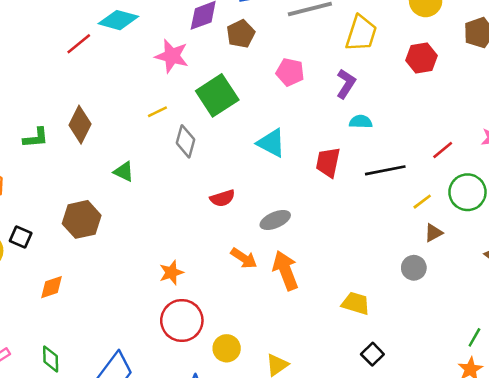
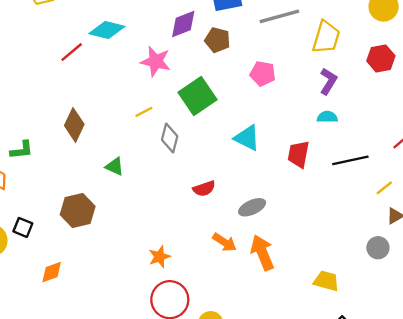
brown pentagon: (241, 34) -> (217, 40), turned -30
purple L-shape: (346, 84) -> (328, 81), moved
green L-shape: (36, 138) -> (22, 150), moved

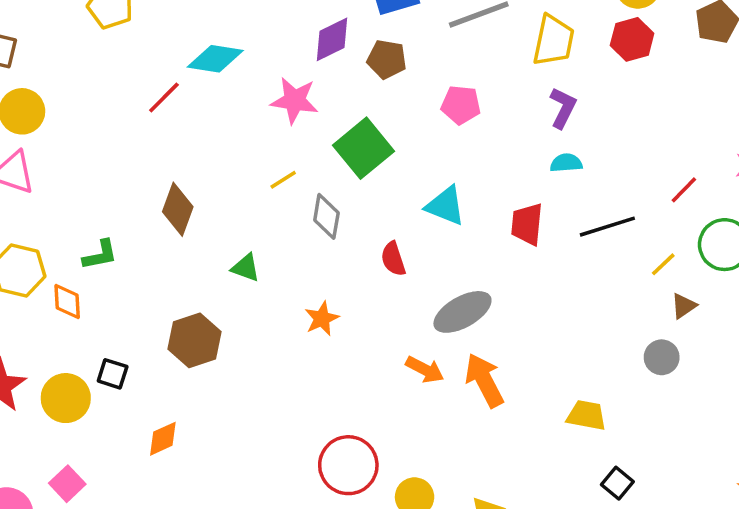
red hexagon: (381, 58) -> (632, 39), moved
red semicircle: (204, 189) -> (393, 259), moved, turned 95
gray ellipse: (252, 207) -> (462, 312), size x1.4
orange star: (159, 257) -> (322, 319), moved

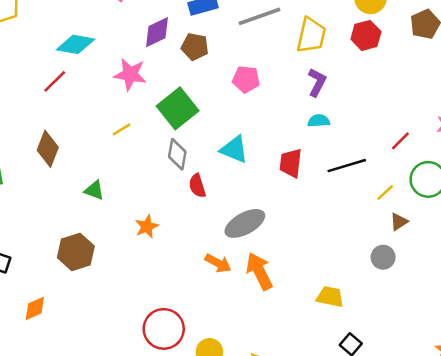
red line: (164, 98) -> (55, 81), moved
gray diamond: (326, 216) -> (177, 154), moved
brown hexagon: (194, 340) -> (76, 252), moved

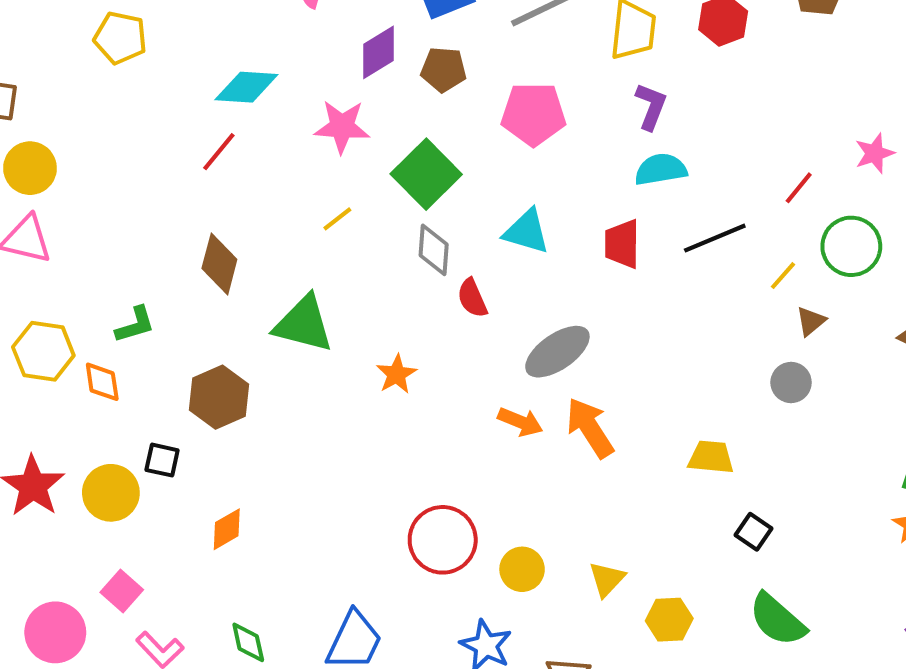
pink pentagon: (246, 79) -> (534, 114), size x1.4
cyan semicircle: (319, 121) -> (661, 169), size x1.4
green triangle: (94, 190) -> (304, 324), size x1.8
brown hexagon: (76, 252) -> (219, 397), moved

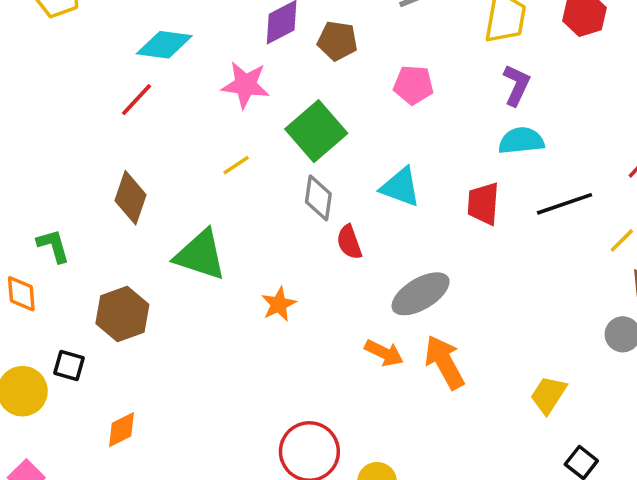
pink pentagon: (534, 114) -> (413, 85), size x0.7
green L-shape: (135, 325) -> (53, 246), turned -93
yellow trapezoid: (711, 457) -> (548, 395), turned -66

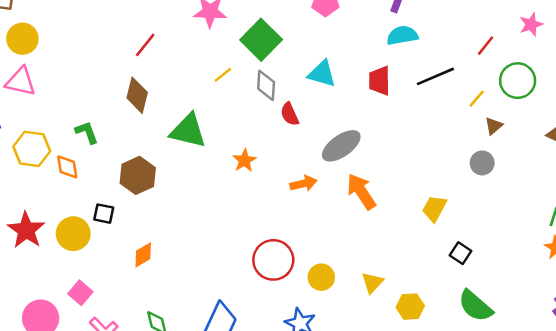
red line: (137, 100) -> (145, 45), moved
yellow line: (236, 165) -> (223, 75), moved
orange arrow: (384, 353) -> (303, 183), moved, turned -35

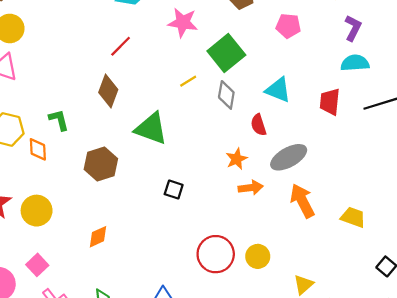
red semicircle: (290, 114) -> (259, 125), moved
orange star: (244, 160) -> (237, 159), moved
yellow trapezoid: (434, 208) -> (353, 217), moved, turned 75
black square: (104, 214) -> (174, 190), moved
yellow circle: (321, 277) -> (258, 256), moved

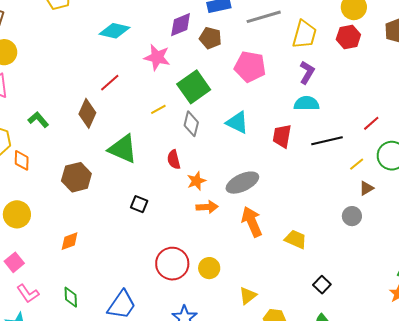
pink pentagon: (288, 26) -> (250, 67), size x1.4
red line: (121, 46) -> (110, 83), moved
green L-shape: (59, 120) -> (38, 120), moved, turned -30
red semicircle: (259, 125) -> (174, 160), moved

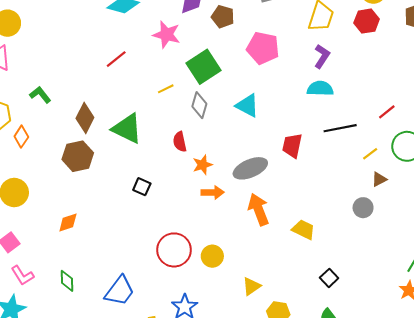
brown diamond: (87, 113) -> (85, 118), moved
red trapezoid: (282, 136) -> (292, 146), moved
orange diamond: (22, 160) -> (21, 137), turned 30

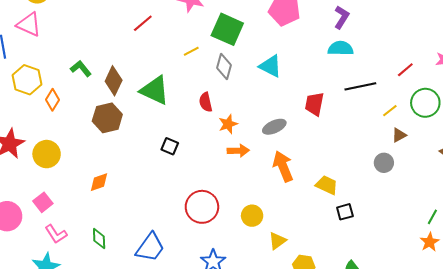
green square: (203, 67) -> (227, 29), turned -32
green L-shape: (40, 95) -> (81, 69), moved
gray ellipse: (250, 168) -> (274, 127), size x0.7
yellow circle: (212, 256) -> (252, 216), moved
black square: (329, 278) -> (345, 212), moved, turned 30

